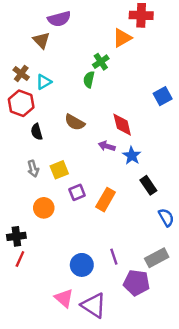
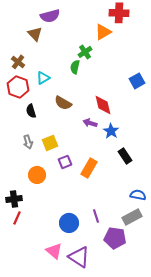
cyan triangle: (44, 82) -> (43, 78), moved
blue semicircle: (166, 217) -> (138, 195), moved, turned -49

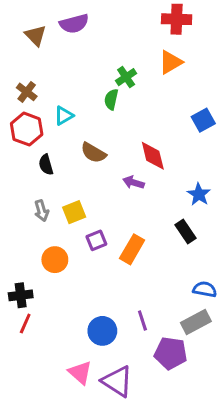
orange triangle: (103, 32) -> (171, 62), moved
brown triangle: (35, 34) -> (36, 36), moved
blue star: (111, 131) -> (199, 194), moved

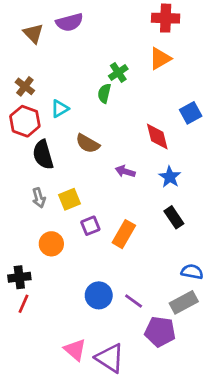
red diamond: (153, 156) -> (157, 137), moved
black semicircle: (46, 165) -> (43, 155), size x1.5
blue star: (199, 194) -> (170, 177), moved
purple line: (142, 321) -> (134, 301), turned -36
blue circle: (102, 331) -> (99, 295), moved

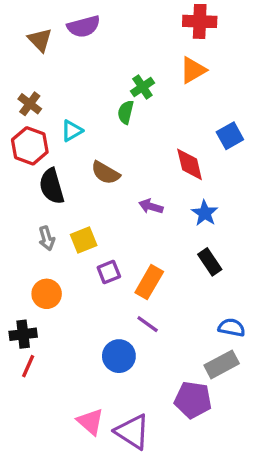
orange circle: (51, 244) -> (47, 294), moved
purple line: (134, 301) -> (148, 324), moved

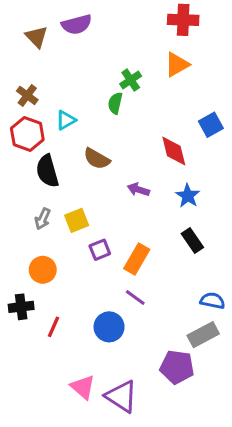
gray arrow: (47, 238) -> (43, 219), turned 40
red line: (28, 366) -> (54, 327), moved

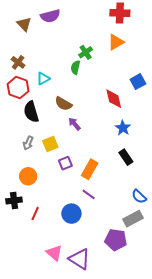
purple arrow: (138, 190) -> (74, 124), moved, turned 32
blue semicircle: (212, 301) -> (139, 196), turned -147

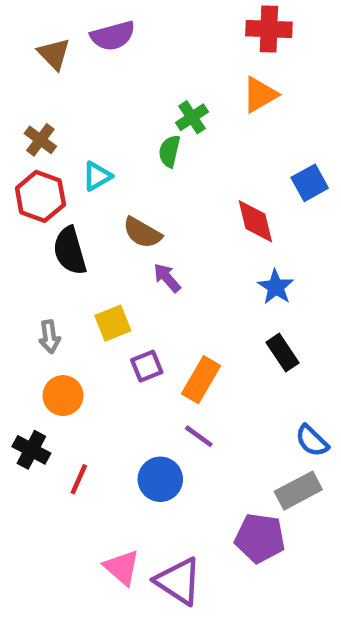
gray arrow: (28, 143) -> (49, 337), moved, turned -32
black cross: (14, 200) -> (31, 450), turned 35

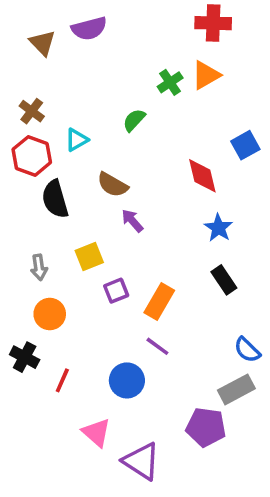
green cross: (192, 117) -> (170, 82), moved
green semicircle: (169, 151) -> (134, 120), turned 30
pink triangle: (122, 567) -> (96, 433), moved

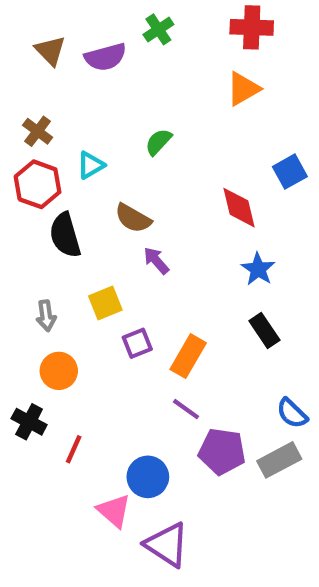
purple semicircle: (89, 28) -> (105, 57), moved
green cross: (170, 82) -> (158, 29), moved
blue circle: (127, 380) -> (148, 477), moved
purple pentagon: (206, 427) -> (222, 451), moved

